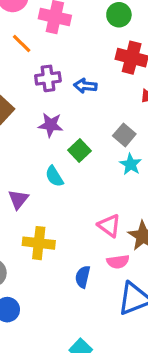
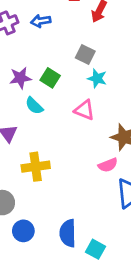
purple star: (51, 125) -> (20, 78), moved
pink triangle: (109, 226) -> (85, 110), moved
blue semicircle: (83, 277) -> (68, 233), moved, size x1.4

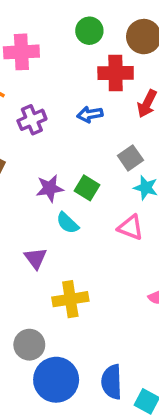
blue arrow: (41, 21) -> (90, 114), moved
gray square: (85, 55) -> (130, 158), turned 30
blue circle: (23, 231) -> (56, 380), size x1.6

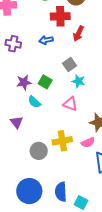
purple cross: (32, 120) -> (13, 44), turned 35
yellow cross: (70, 299) -> (62, 141), moved
gray circle: (29, 345) -> (39, 151), moved

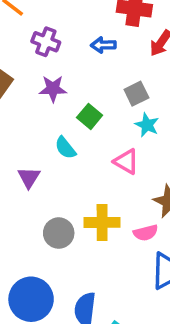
purple star: (24, 82) -> (53, 89), moved

